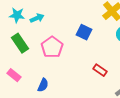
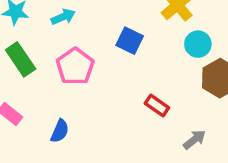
cyan arrow: (37, 18) -> (63, 17), moved

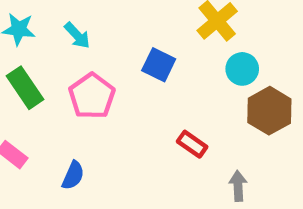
cyan arrow: (63, 17) -> (77, 35), turned 70
gray arrow: (194, 140) -> (238, 186), turned -55

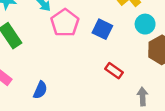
blue square: (159, 65) -> (102, 29), moved
pink pentagon: (92, 96) -> (65, 23), moved

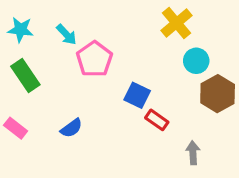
blue square: (102, 29) -> (137, 95), moved
blue semicircle: (40, 90) -> (71, 128), moved, turned 30

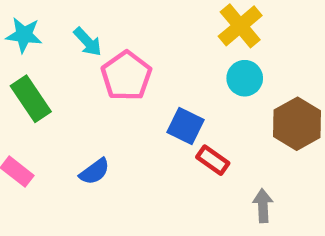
cyan circle: (196, 61) -> (245, 78), moved

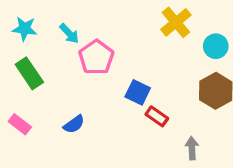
cyan circle: (245, 78) -> (216, 46), moved

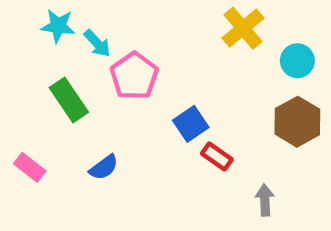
cyan star: (25, 29) -> (58, 26), moved
green rectangle: (29, 73) -> (69, 100), moved
blue square: (138, 92) -> (191, 124), turned 30

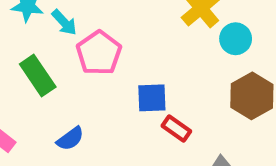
cyan circle: (297, 61) -> (236, 39), moved
blue square: (191, 124) -> (152, 98), turned 32

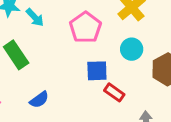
cyan circle: (236, 39) -> (132, 49), moved
pink pentagon: (99, 53) -> (85, 27), moved

